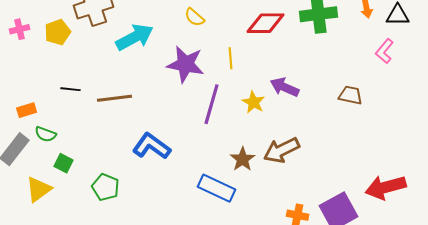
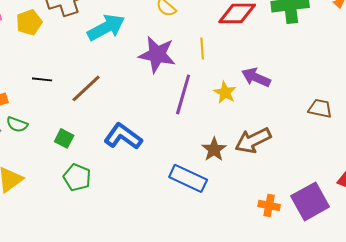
brown trapezoid: (351, 95) -> (320, 108), moved
brown line: (115, 98) -> (86, 88), turned -36
green square: (64, 163) -> (64, 138), moved

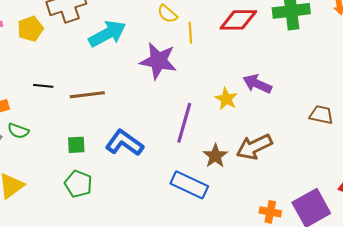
yellow line: (202, 48) -> (190, 33), moved
brown line: (86, 88) -> (87, 95), turned 36
purple line: (183, 94) -> (184, 123), moved
green square: (64, 138) -> (76, 145), moved, turned -30

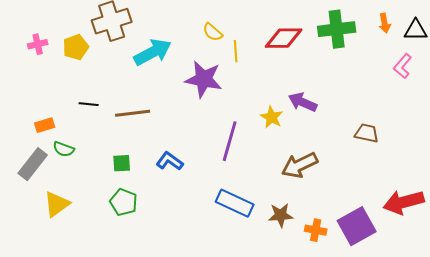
blue L-shape: (124, 143) -> (170, 161), size x0.7
brown star: (215, 156) -> (281, 215), moved, turned 30

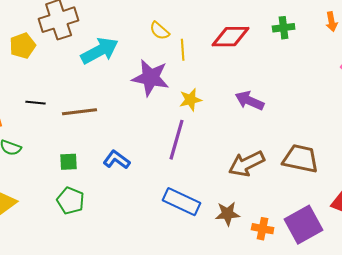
green cross: (337, 29) -> (284, 28), size x0.6
yellow star: (272, 117) -> (191, 100), moved, turned 30
brown trapezoid: (367, 133) -> (301, 159), moved, size x1.5

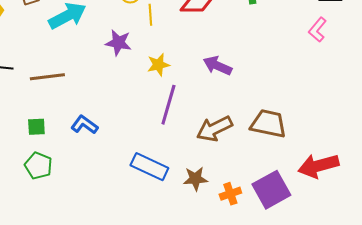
purple star: (151, 78) -> (118, 43), size x0.7
purple line: (177, 140) -> (168, 105), moved
orange cross: (263, 229) -> (230, 194), turned -30

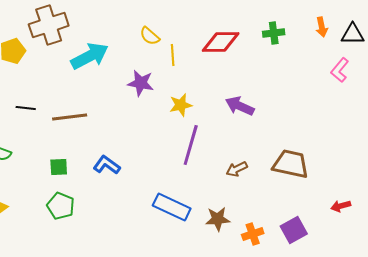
brown arrow: (214, 129) -> (237, 169), size x0.6
red arrow: (318, 166) -> (341, 206), size x0.5
purple square: (271, 190) -> (294, 230), size x0.7

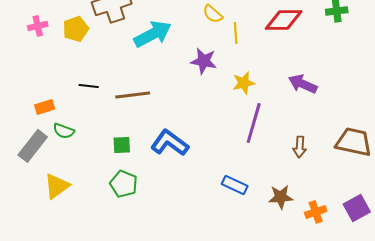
blue L-shape: (107, 165) -> (170, 143), size x1.4
brown arrow: (237, 169) -> (300, 147), turned -60
blue rectangle: (172, 207) -> (235, 185), size x0.7

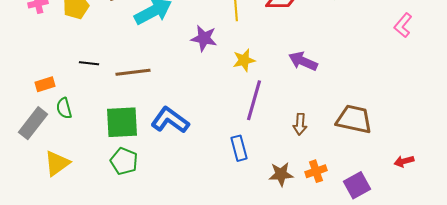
green semicircle: (64, 131) -> (64, 108), turned 55
green square: (122, 145) -> (122, 122), size x1.8
blue rectangle: (235, 185) -> (239, 148), moved, turned 50
orange cross: (316, 212) -> (316, 171), moved

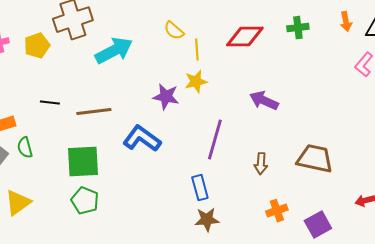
purple star: (204, 38) -> (166, 97), moved
yellow star: (244, 60) -> (196, 82), moved
blue L-shape: (170, 120) -> (142, 139), moved
brown star: (281, 174) -> (207, 220), moved

